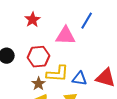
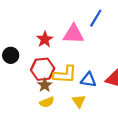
red star: (33, 20) -> (45, 39), moved
red hexagon: (39, 57) -> (43, 69), moved

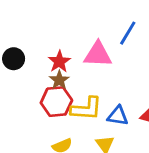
black circle: (11, 55) -> (14, 59), moved
brown star: (45, 85) -> (59, 80), moved

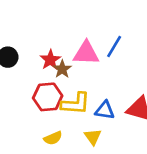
blue line: (128, 33) -> (114, 46), moved
brown star: (59, 80) -> (62, 69), moved

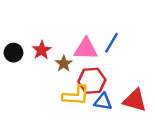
red star: (50, 60) -> (42, 50), moved
red hexagon: (48, 97) -> (92, 81), moved

